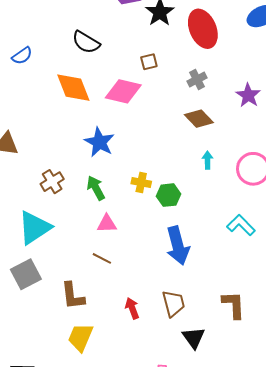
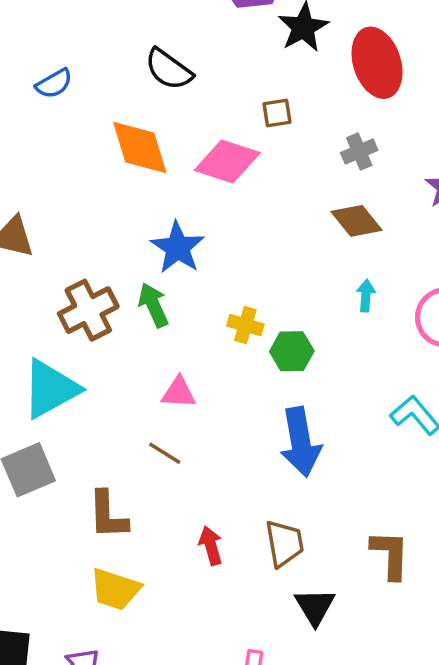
brown cross: (52, 182) -> (88, 310), size x1.4
green arrow: (96, 188) -> (153, 305), moved
yellow trapezoid: (80, 337) -> (115, 589), turned -100

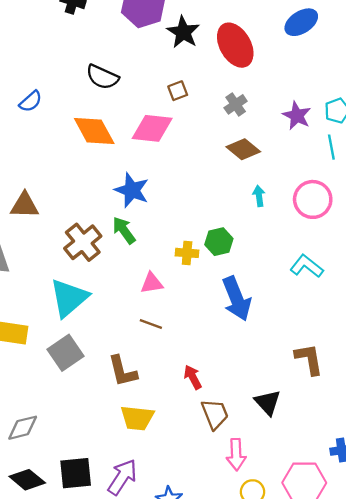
yellow cross: (245, 325) -> (187, 253), moved
brown trapezoid: (284, 543) -> (215, 414), moved

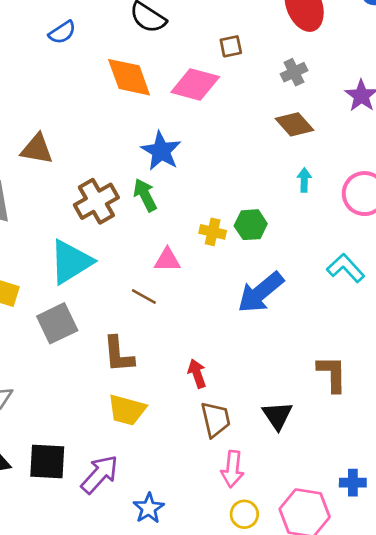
blue arrow: (237, 299) -> (261, 292), turned 63
brown line: (151, 324) -> (144, 296), moved

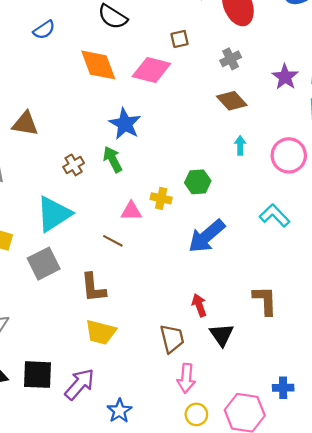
brown cross: (96, 201) -> (74, 165), size x0.6
yellow cross: (213, 232) -> (161, 198), moved
red arrow: (197, 374) -> (199, 305), moved

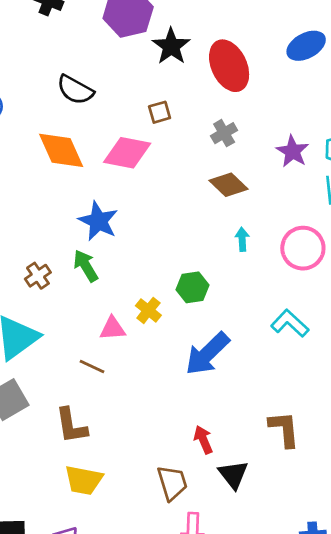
yellow cross: (161, 198) -> (148, 310), turned 30

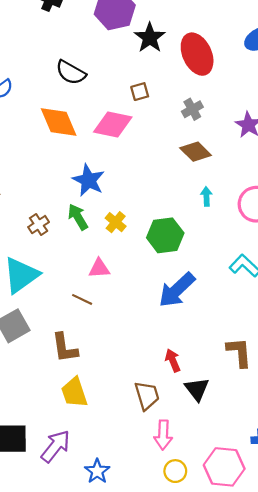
green hexagon: (192, 287) -> (165, 235), size x1.4
yellow cross: (148, 310) -> (116, 222), moved
yellow trapezoid: (84, 480) -> (74, 392), turned 60

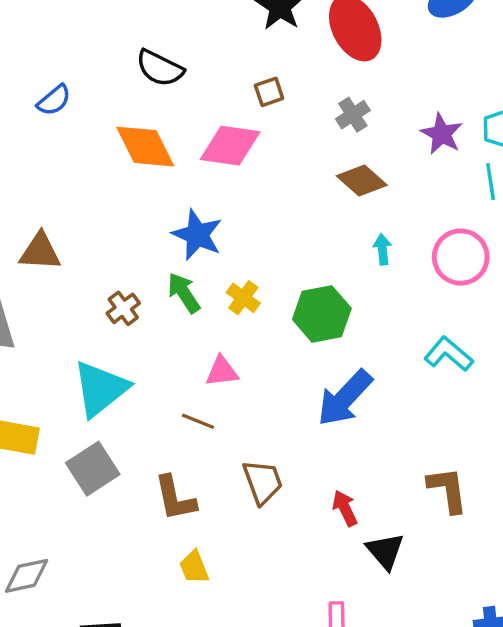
yellow trapezoid: (74, 392) -> (194, 567), size x0.7
brown trapezoid: (147, 395) -> (263, 482), moved

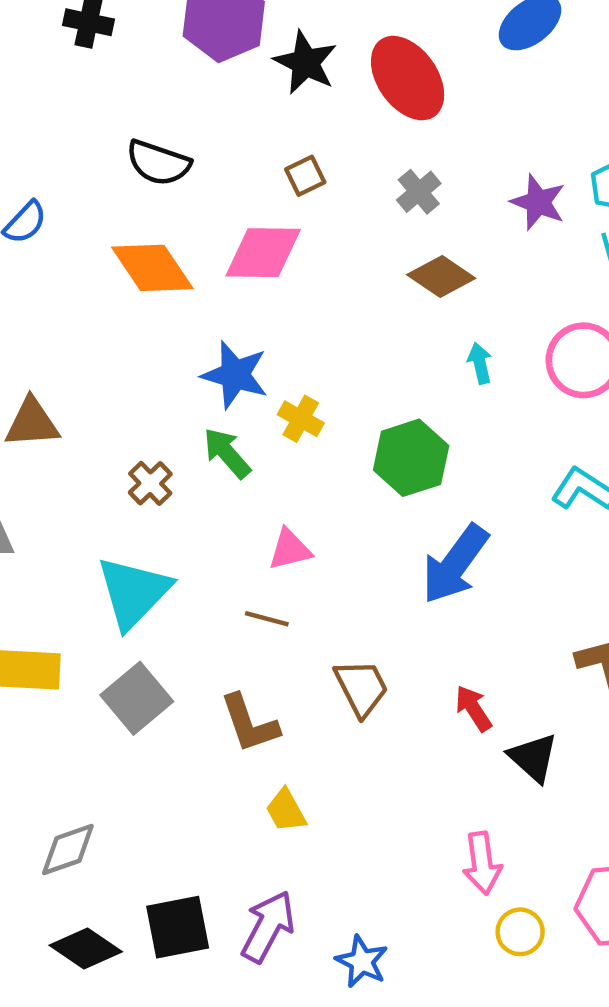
yellow cross: (243, 298) -> (301, 419), moved

